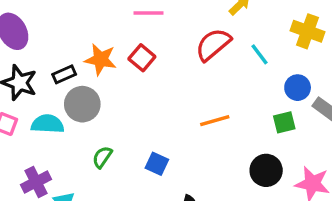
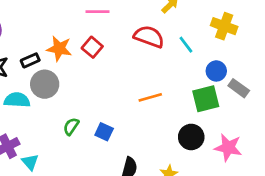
red semicircle: (213, 45) -> (149, 37), turned 60
green square: (284, 122) -> (206, 99), size x1.5
green semicircle: (102, 157) -> (71, 126), moved

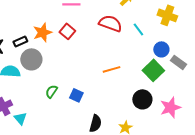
orange star: (59, 49) -> (42, 32), turned -30
green square: (206, 99) -> (153, 70), turned -30
pink star: (228, 148) -> (170, 107), turned -30

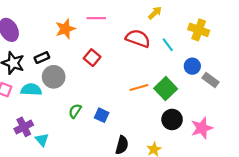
red square: (67, 31) -> (92, 58), moved
orange star: (42, 32) -> (65, 29), moved
green square: (153, 70) -> (166, 89), moved

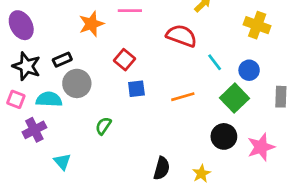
cyan line: (168, 45) -> (215, 62), moved
gray rectangle: (210, 80) -> (281, 97), moved, turned 56
green square: (166, 89) -> (235, 98), moved
blue square: (102, 115) -> (136, 89), moved, turned -32
purple cross: (24, 127) -> (34, 130), moved

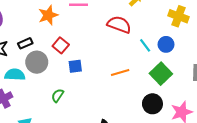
red square: (125, 60) -> (61, 45), moved
blue circle: (249, 70) -> (166, 44), moved
blue square: (136, 89) -> (75, 66), moved

